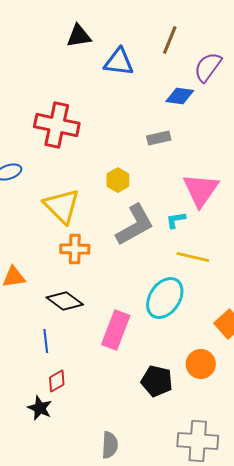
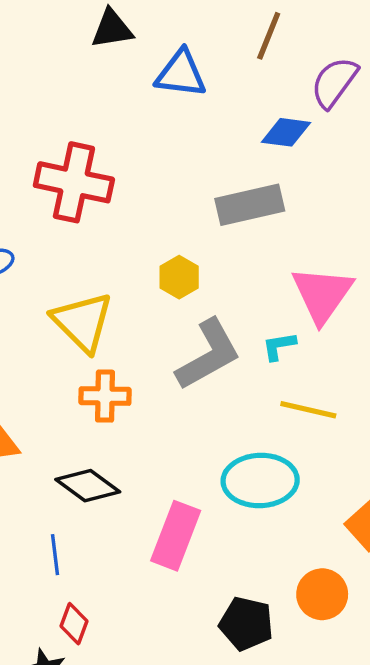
gray rectangle: (159, 138) -> (250, 205), size x1.6
cyan ellipse: (165, 298) -> (260, 480), turned 54
red diamond: (57, 381) -> (74, 624), turned -40

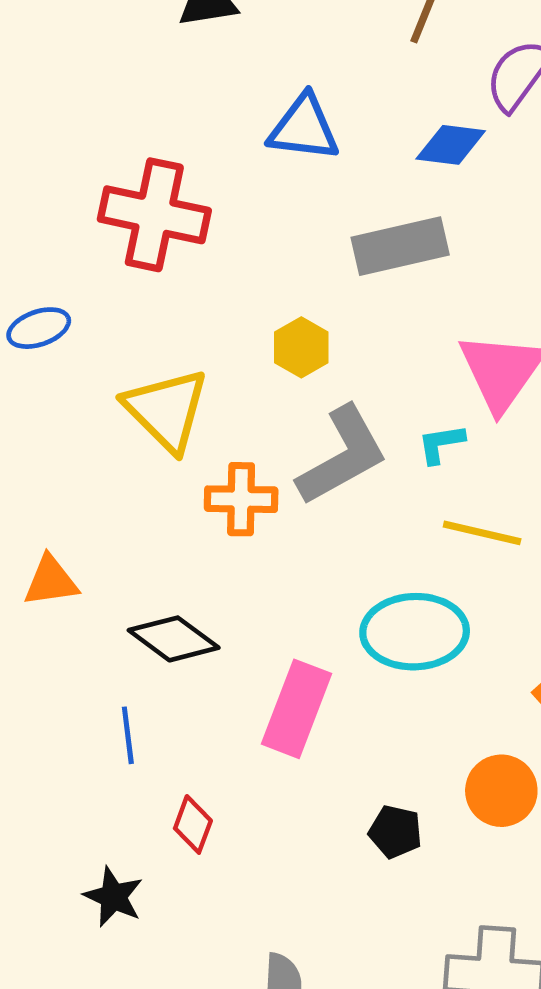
blue triangle: (181, 74) -> (304, 128), moved
orange cross: (105, 396) -> (241, 499), moved
red diamond: (74, 624) -> (193, 824), moved
black pentagon: (246, 624) -> (395, 832), size x0.7

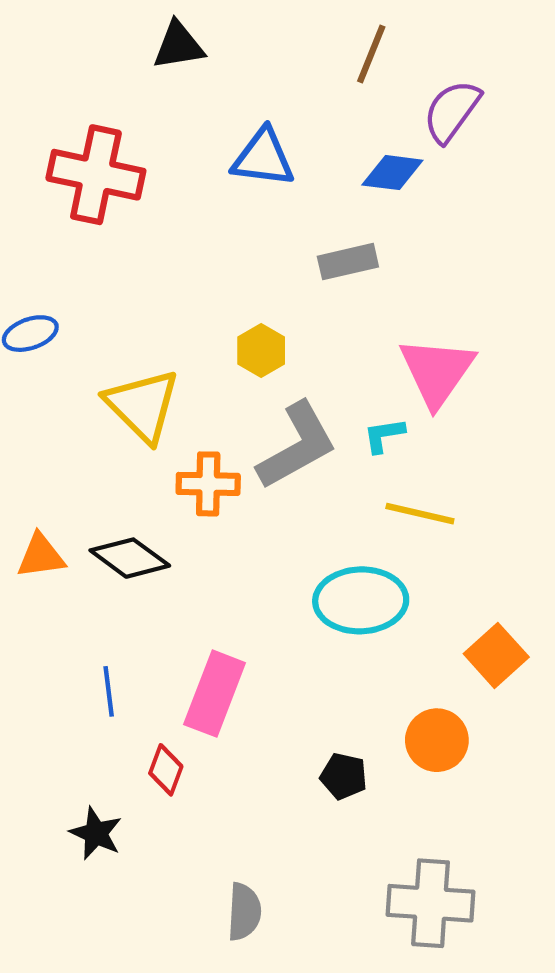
red cross: (154, 215) -> (96, 175), moved
gray rectangle: (400, 246) -> (348, 262), size x0.7
black diamond: (174, 639) -> (130, 558), moved
pink rectangle: (297, 709) -> (215, 694), moved

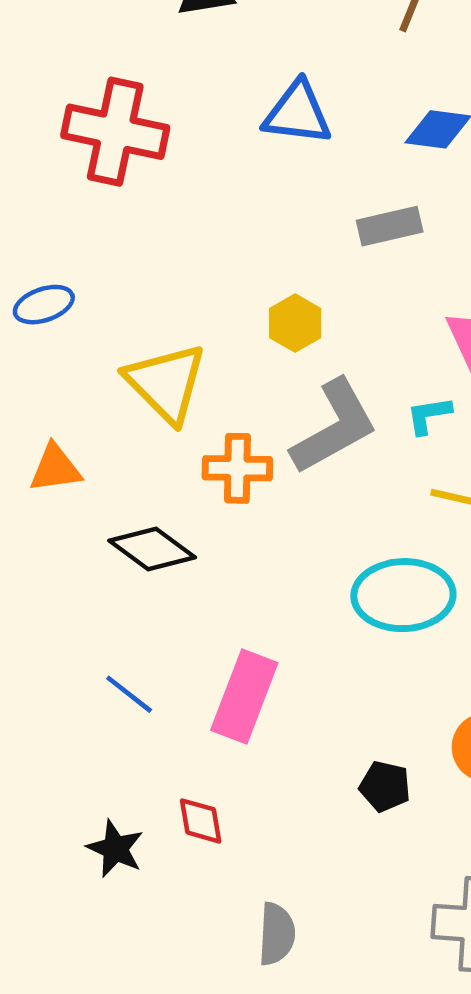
orange triangle: (41, 556) -> (55, 468), moved
blue line: (109, 691) -> (129, 694), turned -45
red diamond: (166, 770) -> (201, 821), moved, turned -30

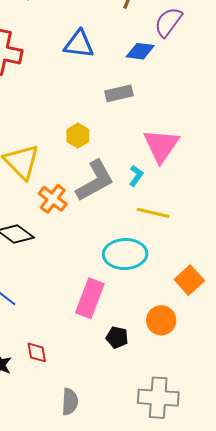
cyan L-shape: (429, 415) -> (136, 176), turned 135
orange cross: (237, 468) -> (53, 199), turned 36
pink rectangle: (244, 696) -> (90, 298), moved

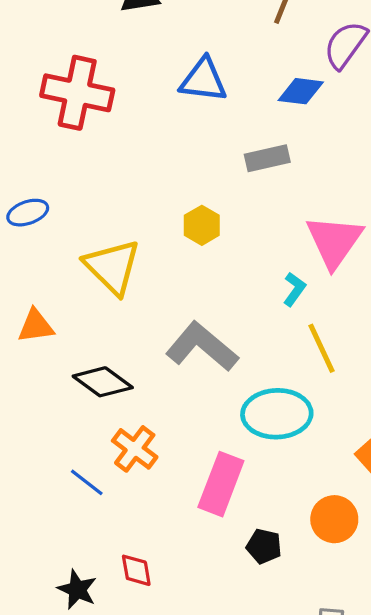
gray L-shape: (95, 181) -> (202, 347), moved, turned -111
orange cross: (53, 199) -> (135, 449), moved
yellow line: (153, 213) -> (322, 348), turned 52

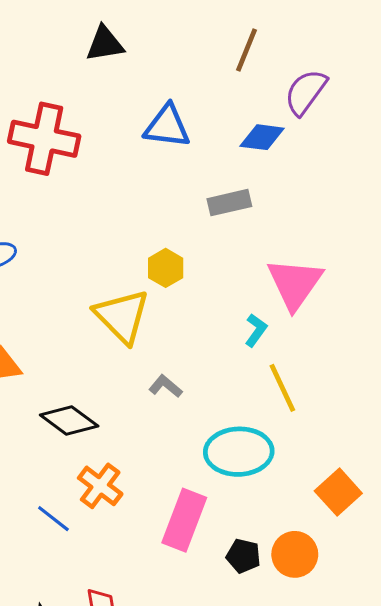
yellow triangle: (112, 267) -> (122, 316), moved
gray L-shape: (202, 347) -> (166, 386), size x0.5
black pentagon: (264, 546) -> (243, 556), moved

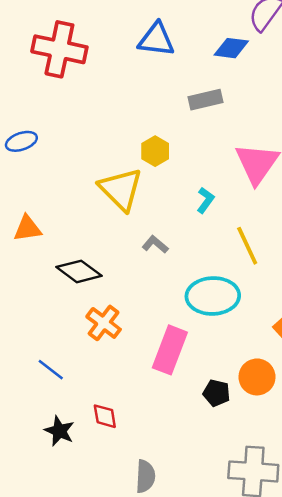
cyan L-shape: (256, 330) -> (205, 200), moved
blue line: (53, 519) -> (51, 370), moved
black pentagon: (243, 556) -> (216, 393), moved

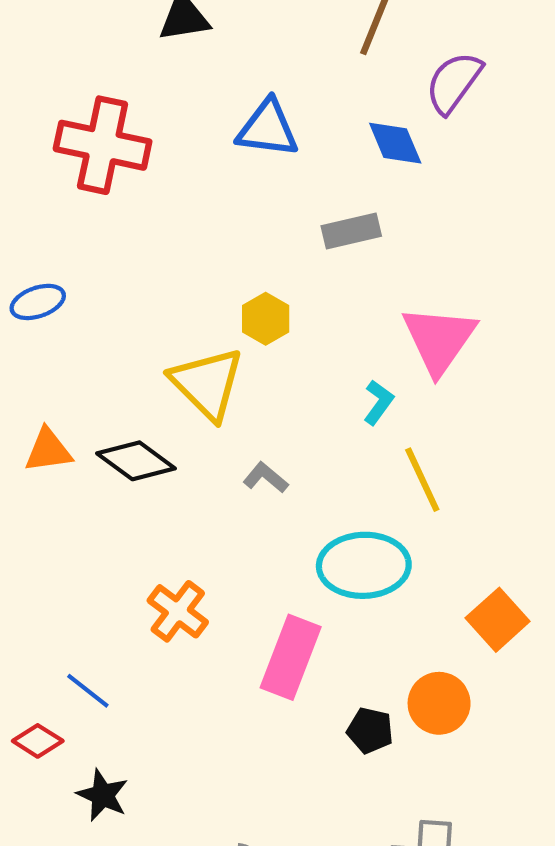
blue diamond: (231, 48) -> (395, 143), turned 60
cyan L-shape: (205, 200) -> (378, 402), moved
black diamond: (79, 271) -> (136, 461), moved
red diamond: (105, 416) -> (38, 741), moved, turned -48

